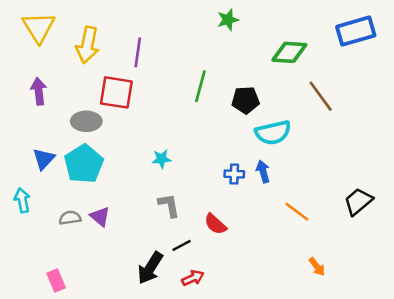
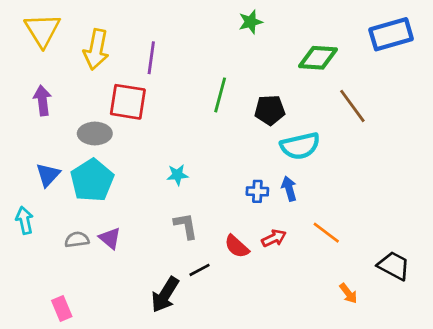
black trapezoid: (358, 202) -> (394, 266), moved, turned 68
red arrow: (193, 278) -> (274, 238), moved

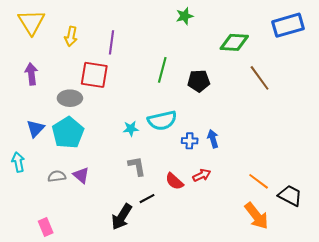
yellow arrow: (96, 49) -> (71, 36), size x0.7
cyan semicircle: (300, 146) -> (162, 120), moved
orange line: (326, 233) -> (259, 181), moved
orange arrow: (348, 293) -> (257, 216), size x1.8

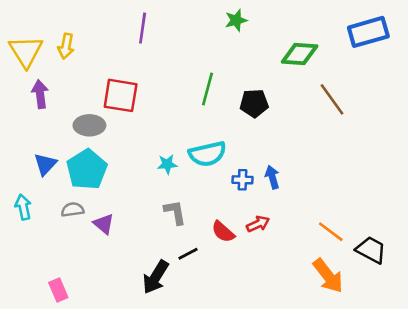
yellow triangle: (31, 22) -> (26, 51), moved
yellow arrow: (71, 36) -> (66, 46), moved
purple line: (112, 42) -> (143, 28), moved
gray semicircle: (57, 176) -> (73, 210), moved

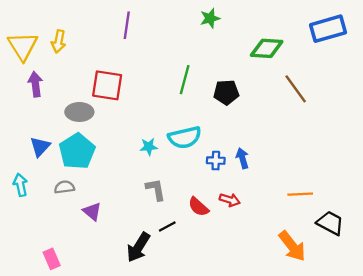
purple triangle: (104, 224) -> (92, 211), moved
red arrow: (258, 224) -> (230, 200), turned 42
orange line: (331, 232) -> (300, 194), moved, turned -40

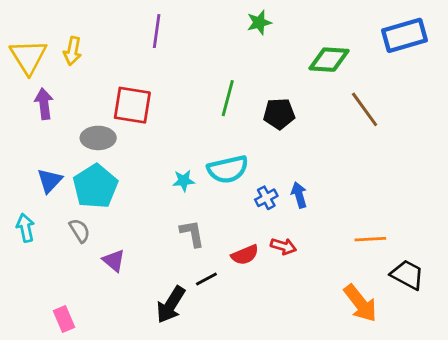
blue cross: (216, 161) -> (266, 198), turned -30
gray semicircle: (64, 187) -> (80, 231), turned 66
red semicircle: (198, 207) -> (245, 255), turned -65

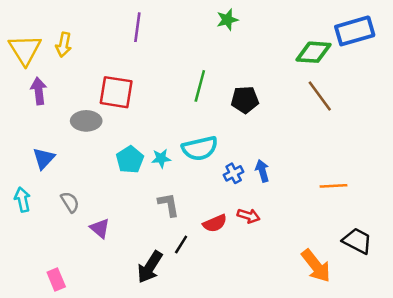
green diamond: (329, 60) -> (313, 52), moved
cyan pentagon: (95, 186) -> (130, 160), moved, size x0.7
orange line: (370, 239) -> (333, 186), moved
black line: (206, 279) -> (181, 245), turned -30

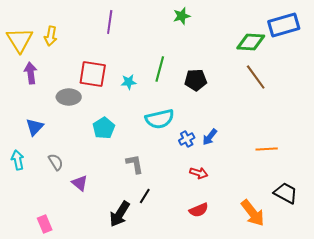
cyan star: (161, 158) -> (129, 82), moved
blue arrow: (262, 171) -> (210, 137), turned -126
red semicircle: (215, 223) -> (199, 210), moved

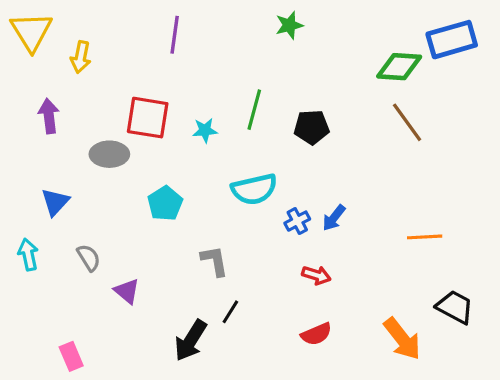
yellow triangle: (20, 40) -> (31, 32), moved

